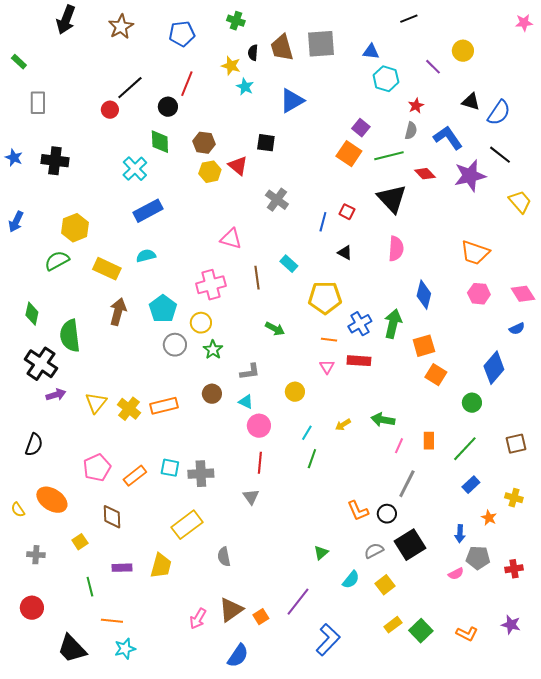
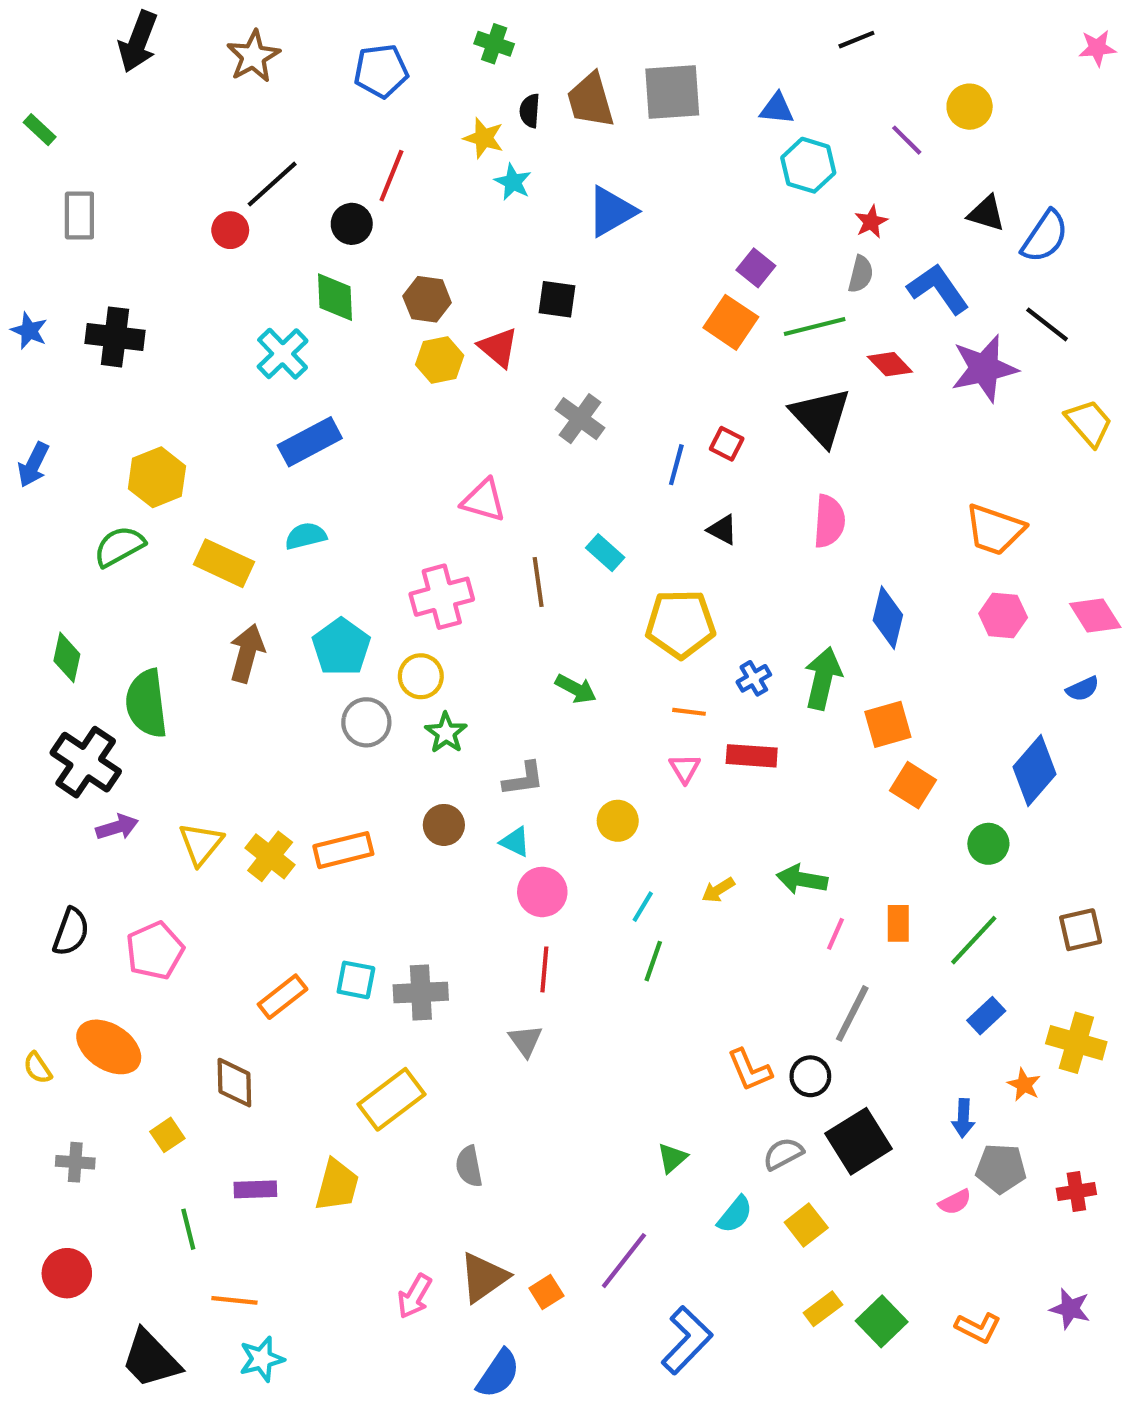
blue cross: (360, 324) -> (754, 678), size x0.7
pink pentagon: (97, 468) -> (155, 951), moved
yellow cross: (514, 498) -> (1076, 1043), size x1.5

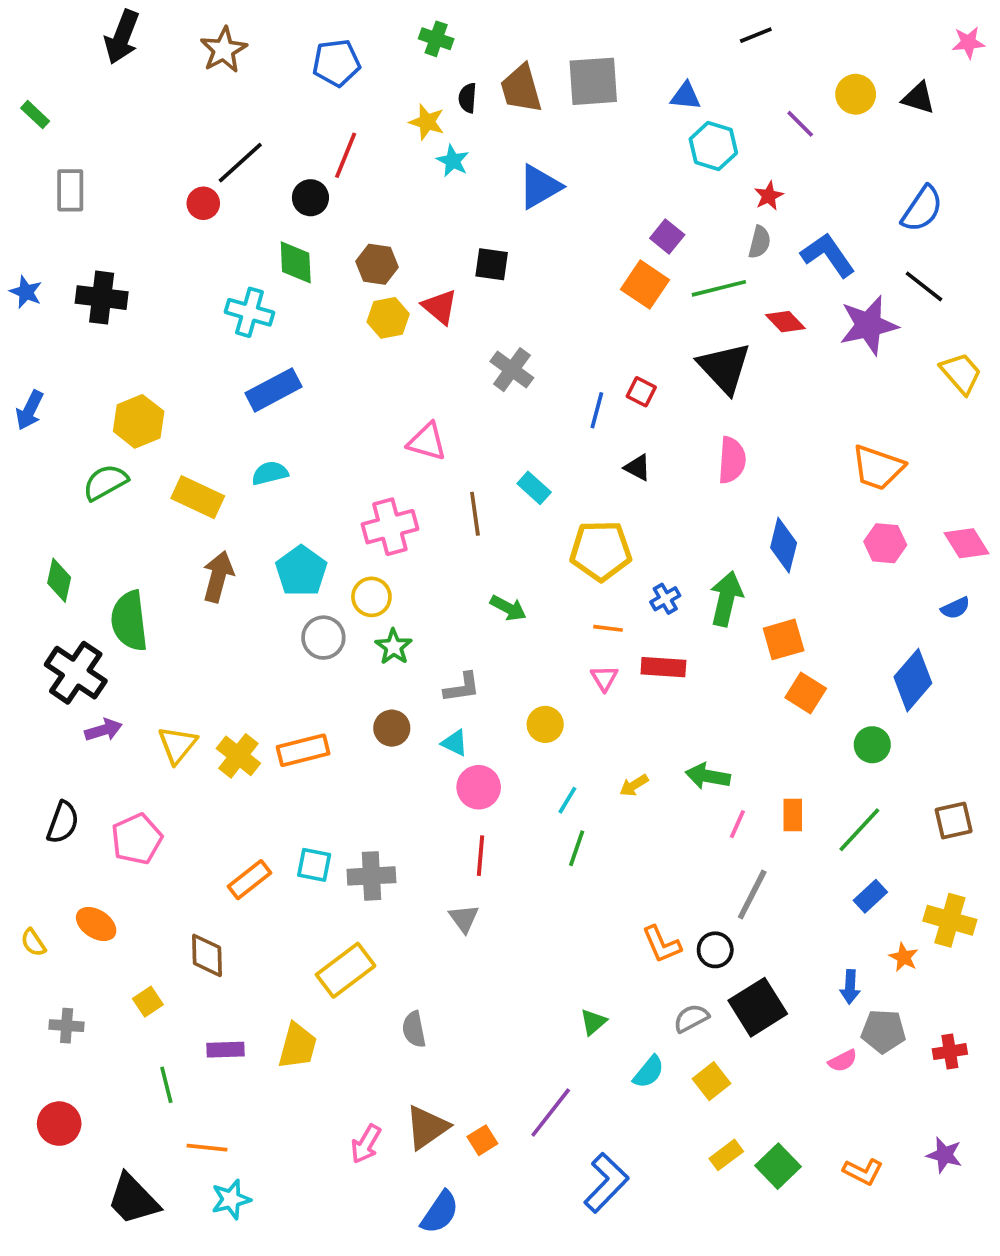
black triangle: (986, 213) -> (918, 98), moved
cyan cross: (283, 354) -> (249, 312), turned -30
orange ellipse: (109, 1047) -> (96, 924), size x0.7

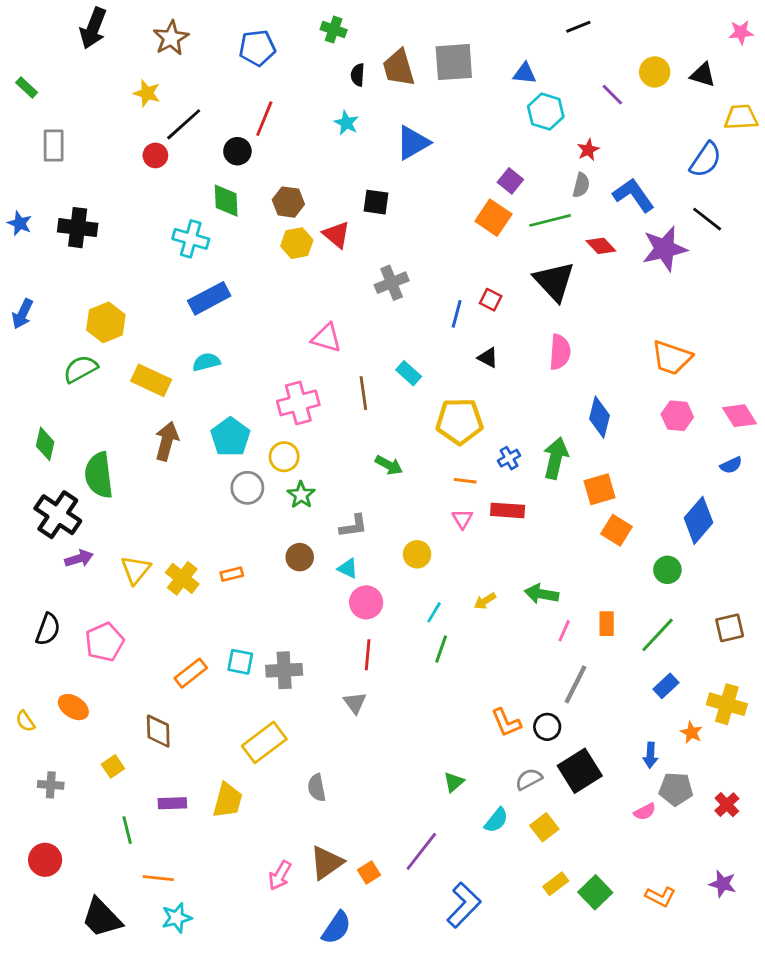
yellow star: (427, 122) -> (147, 93), moved
gray cross: (512, 370) -> (392, 283), turned 32
yellow trapezoid: (961, 373) -> (741, 117), moved, turned -52
orange rectangle: (303, 750) -> (232, 574), size x0.6
red cross: (950, 1052) -> (727, 805), turned -35

